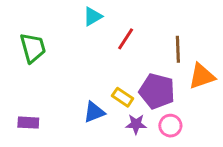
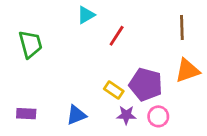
brown line: (178, 49) -> (182, 27), moved
blue triangle: (94, 112) -> (76, 115), moved

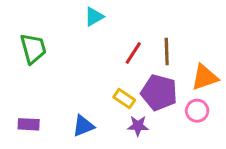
brown line: (182, 27) -> (167, 51), moved
red line: (117, 36) -> (133, 53), moved
pink circle: (158, 116) -> (197, 111), moved

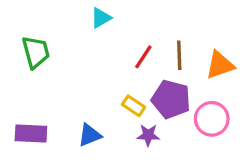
orange triangle: (205, 77) -> (220, 65), moved
pink circle: (197, 111) -> (212, 119), size x1.4
purple rectangle: (29, 124) -> (31, 134), size x1.4

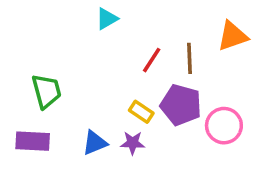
green trapezoid: (36, 52) -> (46, 91), moved
orange triangle: (220, 65) -> (233, 36), moved
purple star: (148, 135) -> (133, 143), moved

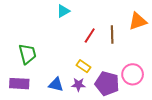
purple pentagon: (181, 105) -> (107, 84), moved
blue triangle: (95, 143) -> (56, 85), turned 35

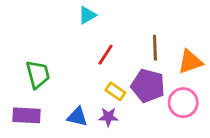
orange triangle: (138, 21) -> (190, 62), moved
red line: (90, 36) -> (106, 55), moved
purple pentagon: (107, 84) -> (148, 86), moved

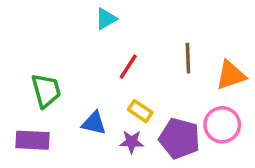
purple pentagon: (148, 86) -> (179, 138), moved
blue triangle: (77, 117) -> (94, 123), moved

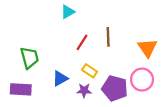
brown line: (188, 58) -> (108, 37), moved
orange triangle: (231, 75) -> (147, 48), turned -45
blue triangle: (94, 123) -> (60, 78), turned -42

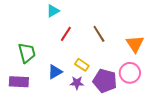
cyan triangle: (68, 12) -> (53, 11), moved
brown line: (108, 37) -> (99, 34), turned -30
red line: (82, 42) -> (66, 34), moved

